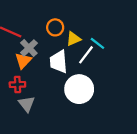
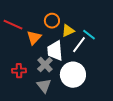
gray cross: (29, 48) -> (45, 65), moved
orange triangle: (23, 61) -> (34, 38), moved
gray triangle: (27, 104) -> (44, 86), moved

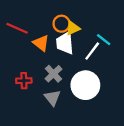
yellow triangle: (68, 31) -> (73, 28), moved
orange triangle: (34, 38) -> (41, 43), turned -35
white trapezoid: (55, 51) -> (65, 43), moved

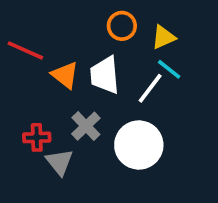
orange circle: (61, 24) -> (122, 26), moved
yellow triangle: (73, 28) -> (163, 37), moved
gray triangle: (52, 98) -> (59, 162), moved

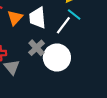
orange triangle: (65, 75) -> (15, 18), turned 35
gray cross: (86, 126) -> (36, 48), moved

